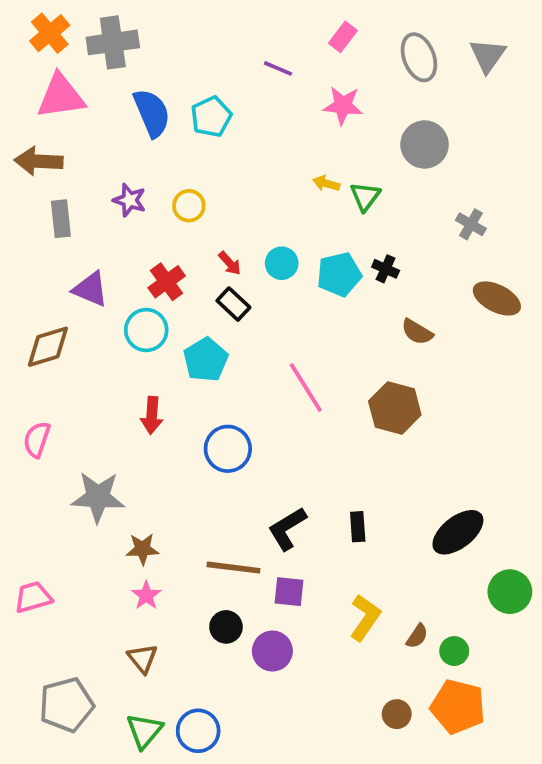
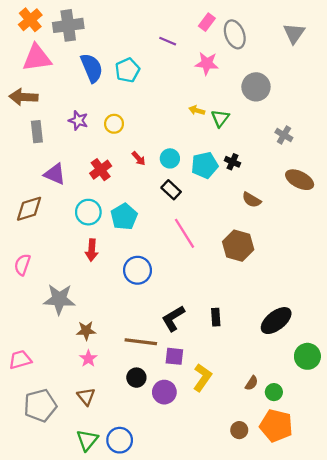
gray ellipse: (419, 57) -> (235, 34), moved
black rectangle: (233, 304) -> (171, 190), moved
cyan circle: (146, 330) -> (88, 212), moved
yellow L-shape: (365, 618) -> (202, 378), moved
gray pentagon: (66, 705) -> (40, 405), moved

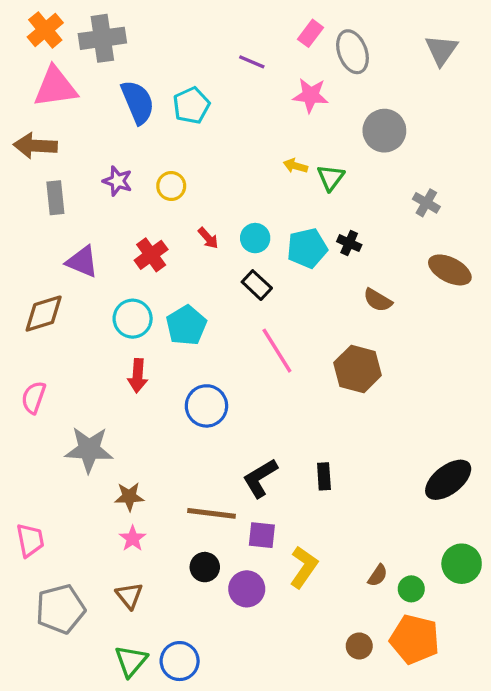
black ellipse: (276, 321) -> (448, 480), moved
green circle: (307, 356) -> (462, 564), moved
pink trapezoid: (20, 360) -> (30, 540), turned 95

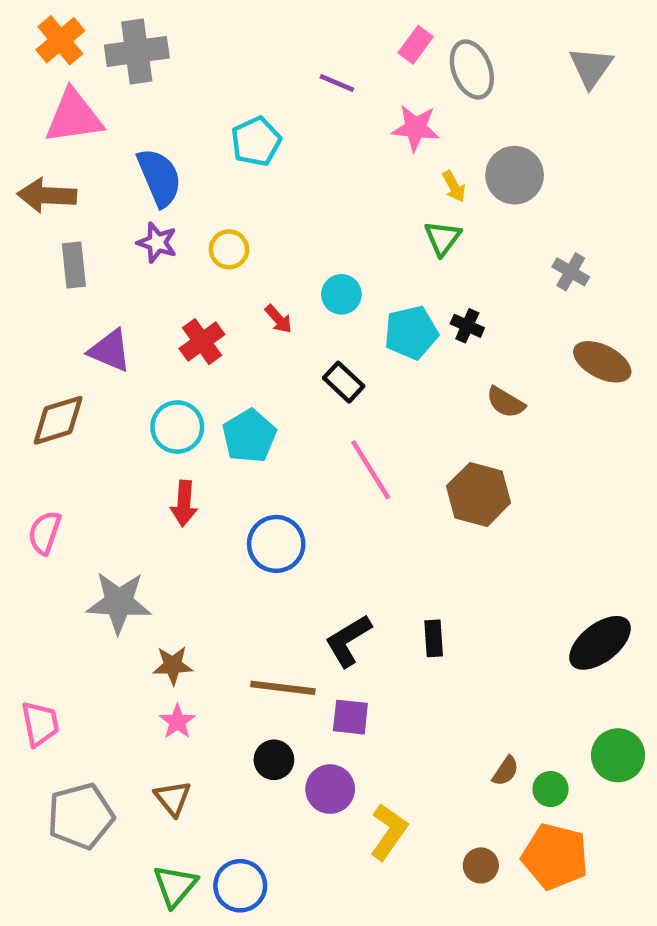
blue semicircle: (138, 102) -> (159, 177), moved
yellow arrow: (295, 166) -> (454, 186), moved, turned -135
cyan circle: (255, 238) -> (341, 294), moved
yellow L-shape: (304, 567) -> (389, 832), moved

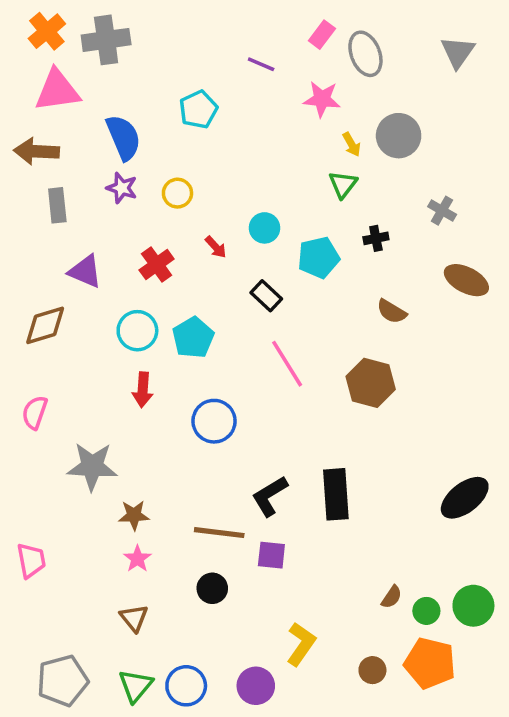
black cross: (467, 326) -> (376, 238), moved, turned -35
black rectangle: (434, 638) -> (336, 494), size x1.8
green circle: (618, 755) -> (473, 606), moved
purple circle: (330, 789) -> (256, 686), moved
gray pentagon: (81, 816) -> (63, 681), moved

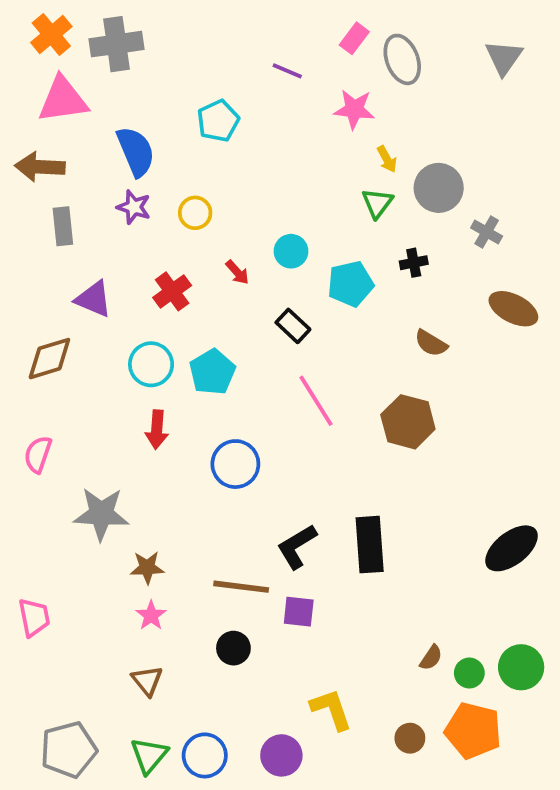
gray circle: (399, 136) -> (439, 188), moved
yellow L-shape: (301, 644) -> (331, 709), turned -54

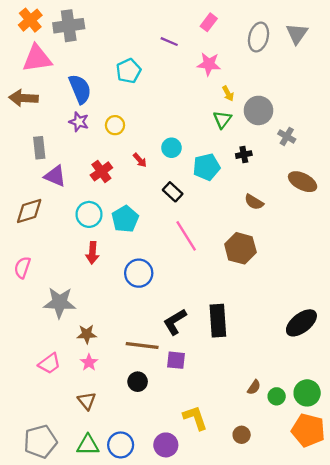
gray ellipse: (402, 59) -> (258, 37), moved, turned 36
gray rectangle: (63, 226) -> (39, 148), moved
pink trapezoid: (34, 617) -> (49, 364), moved, turned 65
orange pentagon: (473, 731) -> (308, 430), moved
green triangle: (149, 755) -> (88, 445), turned 50

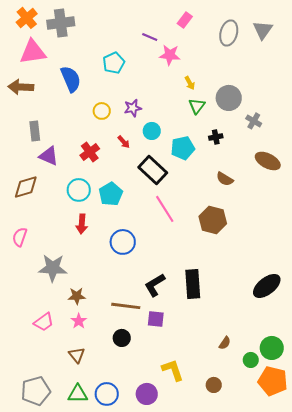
pink star: (209, 64) -> (170, 55), moved
yellow arrow: (228, 93) -> (190, 83), moved
purple star: (79, 122) -> (133, 108), moved, turned -30
black rectangle: (173, 192) -> (153, 170), size x1.6
green circle: (277, 396) -> (251, 360), moved

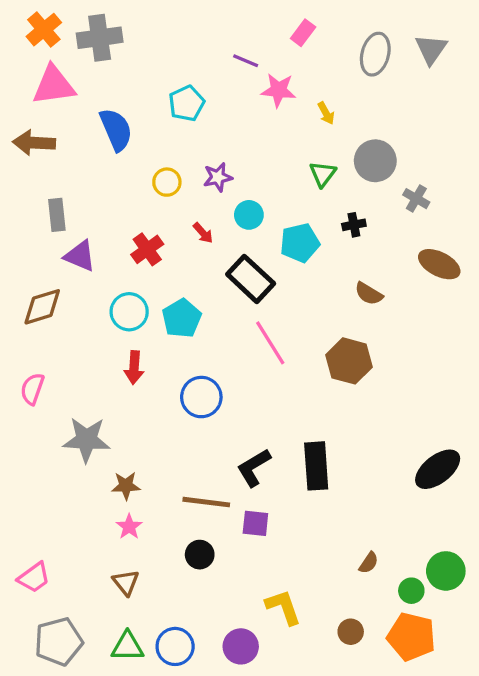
yellow arrow: (190, 83) -> (326, 113), moved
pink trapezoid: (44, 322) -> (34, 578), moved
orange pentagon: (273, 381) -> (411, 637), moved

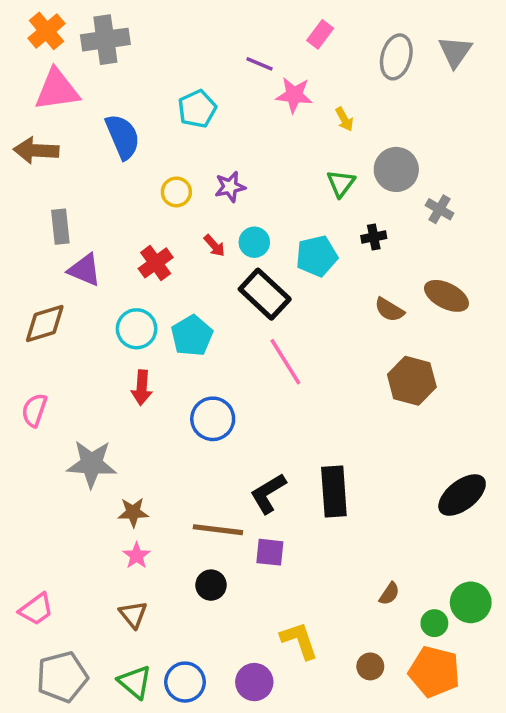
cyan circle: (249, 215) -> (254, 242), moved
brown ellipse: (439, 264) -> (446, 296), moved
brown hexagon: (349, 361) -> (412, 381), moved
green triangle: (127, 646) -> (135, 682), turned 40

